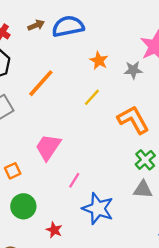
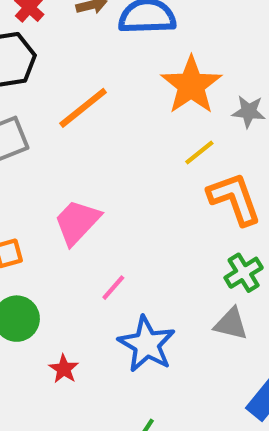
orange star: (99, 61) -> (191, 85), size x1.8
yellow line: (92, 97) -> (199, 153), moved

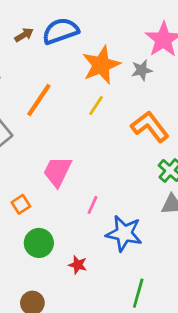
orange star: (191, 85) -> (101, 65), turned 30
yellow line: (199, 153) -> (96, 106), moved

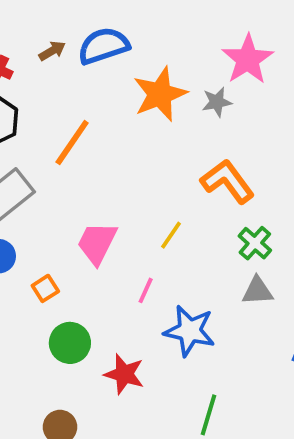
yellow line: (96, 106) -> (171, 235), moved
red star: (78, 265) -> (124, 374), size x1.5

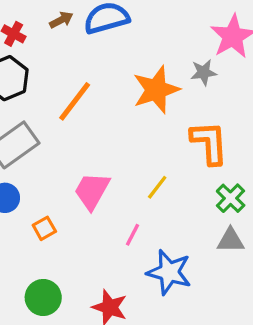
orange star: (160, 94) -> (156, 90), moved
orange L-shape: (227, 181) -> (209, 143), turned 30
green circle: (70, 343) -> (43, 297), moved

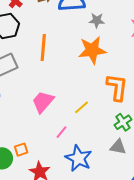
gray star: (204, 72) -> (97, 20), moved
orange line: (75, 101) -> (43, 47), turned -44
orange square: (44, 228) -> (21, 150), moved

